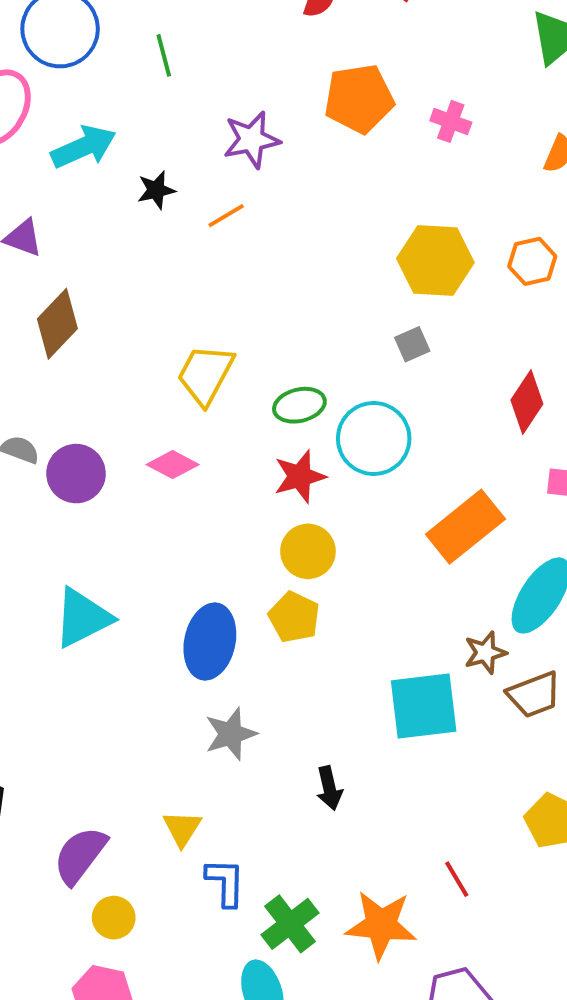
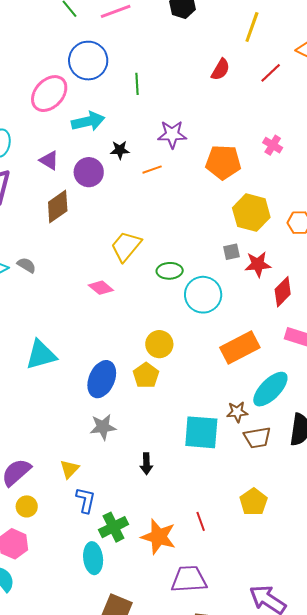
orange pentagon: (359, 99) -> (223, 162), moved
purple circle: (76, 474) -> (89, 172), moved
red star: (300, 476) -> (258, 264), moved

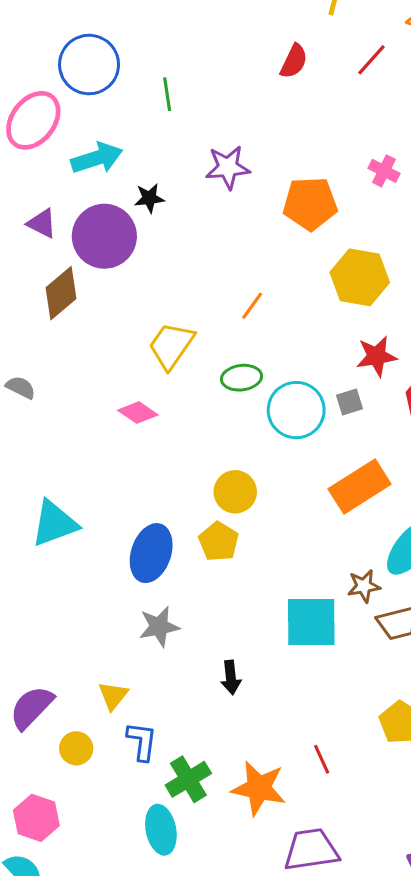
orange line: (152, 170) -> (252, 306), moved, turned -30
purple circle: (89, 172) -> (104, 236), size x1.4
gray square: (232, 252) -> (349, 402), moved
yellow circle: (27, 506) -> (76, 748), moved

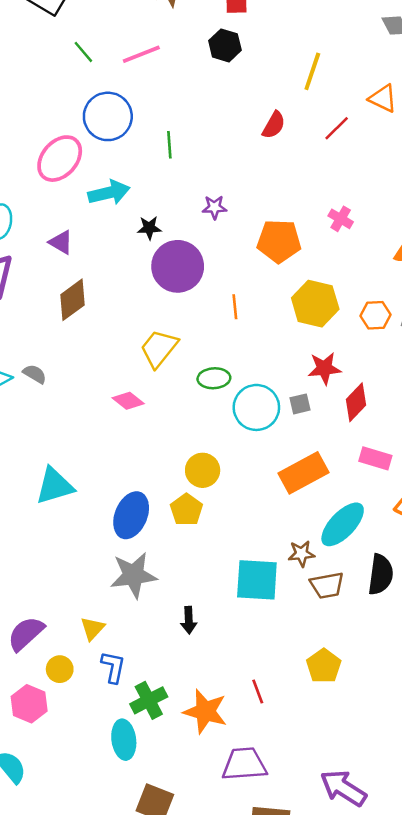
purple star: (228, 167) -> (214, 207), size x0.7
purple circle: (104, 236) -> (178, 266), moved
orange line: (252, 306) -> (235, 307), moved, turned -45
gray star: (159, 627) -> (133, 575), size x1.4
pink hexagon: (36, 818) -> (29, 704), moved

